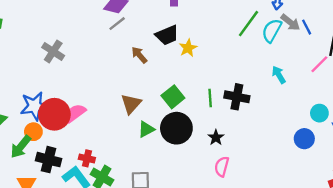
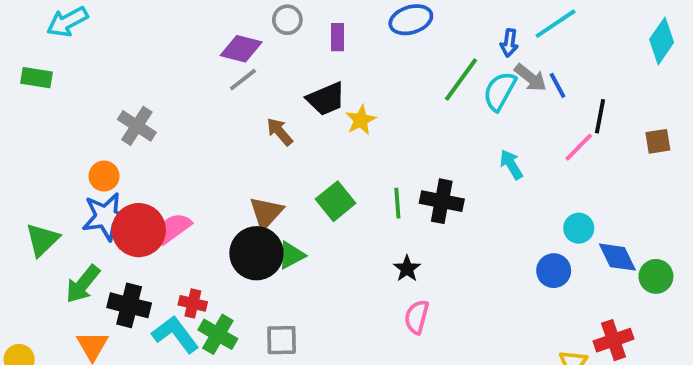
black circle: (176, 128) -> (256, 253), moved
orange circle: (33, 132) -> (104, 176), moved

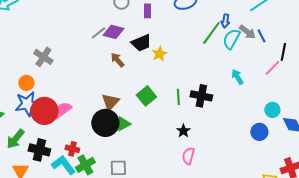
blue arrow: (509, 43) -> (225, 21), moved
purple diamond: (241, 49) -> (113, 32), moved
green cross: (218, 334) -> (85, 165), turned 30

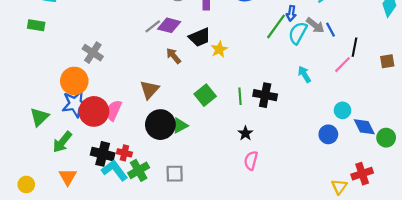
orange circle: (26, 83) -> (74, 81), size x1.6
brown triangle: (110, 102) -> (149, 90), moved
pink semicircle: (62, 110) -> (114, 110), turned -30
black cross: (39, 150) -> (103, 154), moved

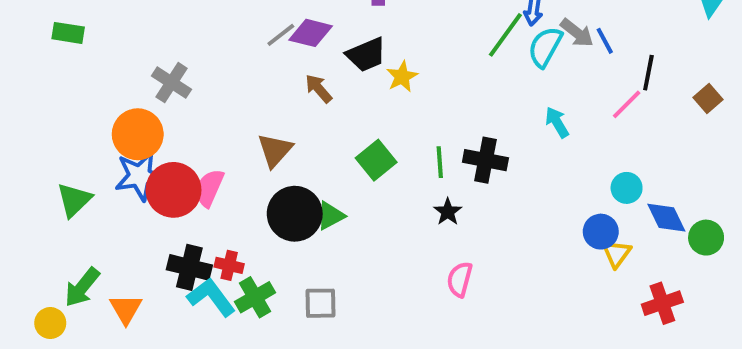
brown square: (387, 61) -> (708, 98), turned -32
black star: (245, 133) -> (448, 212), moved
green arrow: (62, 142) -> (82, 287), moved
yellow triangle: (339, 187) -> (617, 253), moved

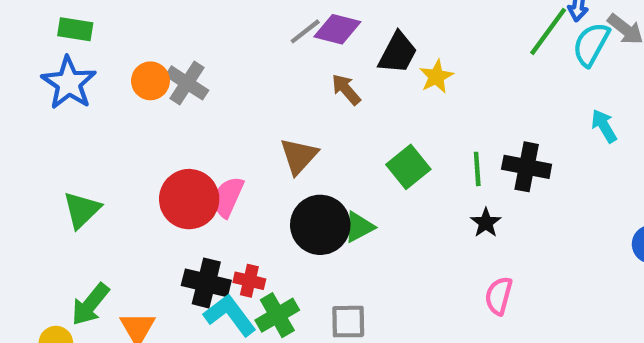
black trapezoid: (366, 55) -> (398, 53), turned -39
orange circle: (138, 134) -> (150, 81), moved, size x0.7
blue star: (140, 176) -> (69, 83), moved, turned -30

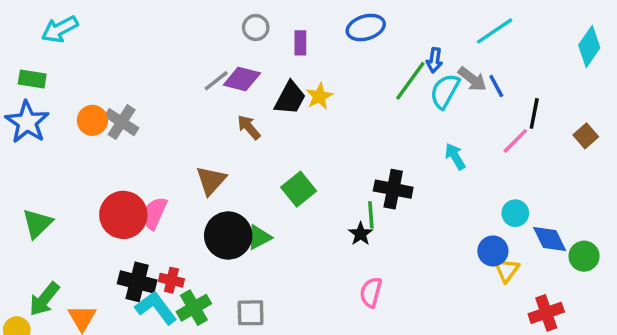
yellow star: (436, 77) -> (319, 96), moved
green line: (477, 169) -> (371, 215), moved

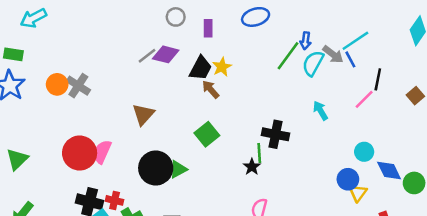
cyan line: (495, 31) -> (355, 41), moved
brown arrow: (249, 127) -> (211, 89), moved
brown triangle: (211, 180) -> (143, 114), moved

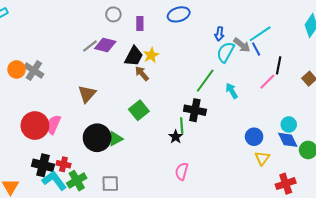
green line: (288, 56) -> (205, 81), moved
cyan circle: (364, 152) -> (289, 124), moved
blue circle: (348, 179) -> (254, 137), moved

